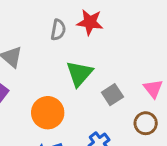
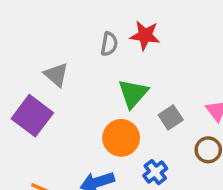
orange circle: (48, 113) -> (121, 138), moved

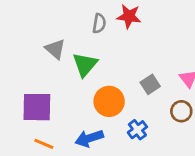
green triangle: (133, 93) -> (85, 65), moved
purple square: (32, 116) -> (37, 107), moved, turned -36

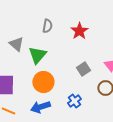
red star: (129, 16) -> (79, 31), moved, turned 30
orange circle: (109, 101) -> (43, 82), moved

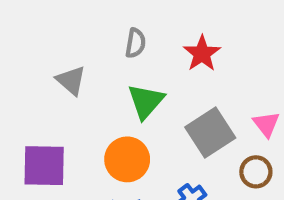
green triangle: (37, 55) -> (146, 101), moved
gray square: (83, 69) -> (210, 132), size x1.6

